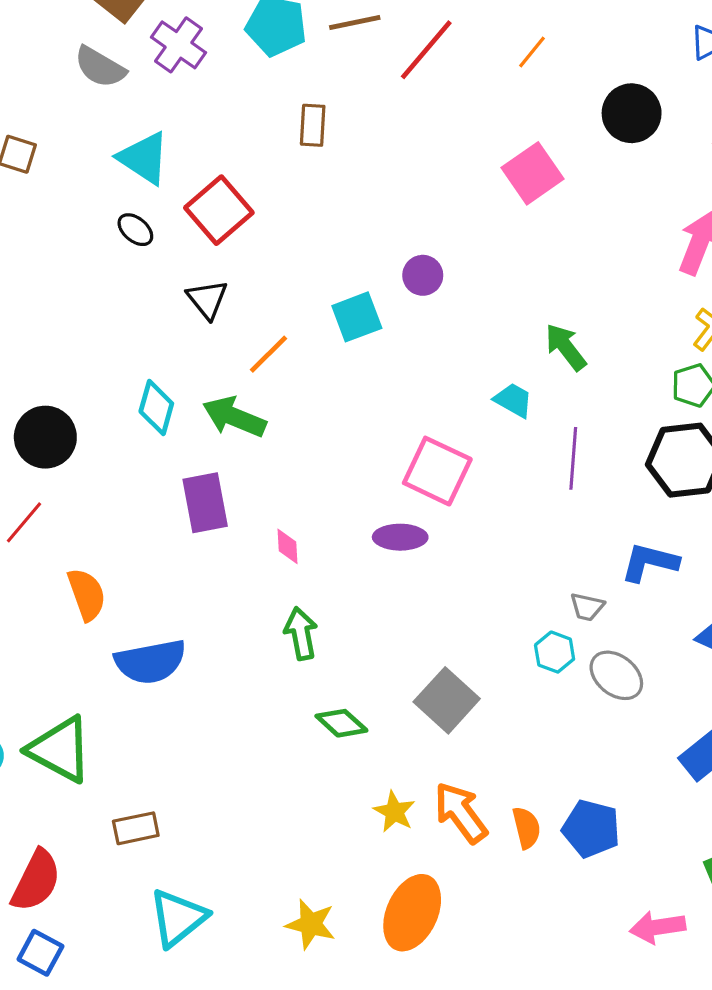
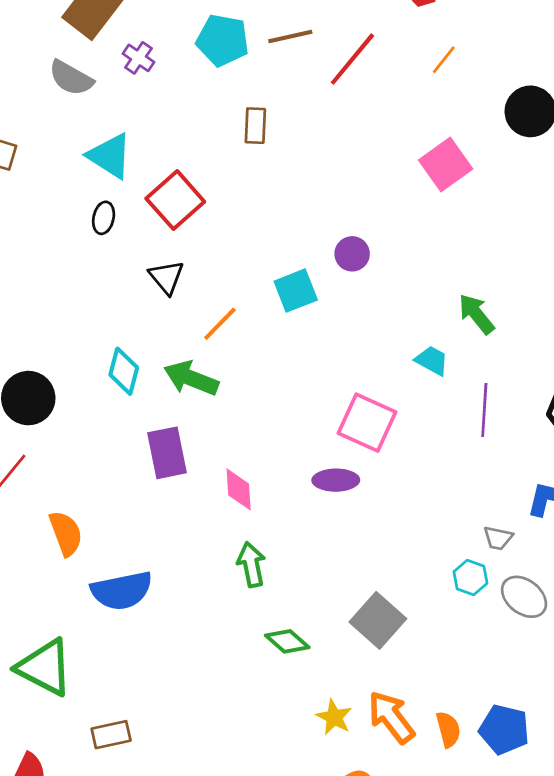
purple cross: (179, 45) -> (138, 58), size x0.7
black ellipse: (135, 230) -> (104, 218), turned 64
pink diamond: (287, 546) -> (239, 489), size x1.4

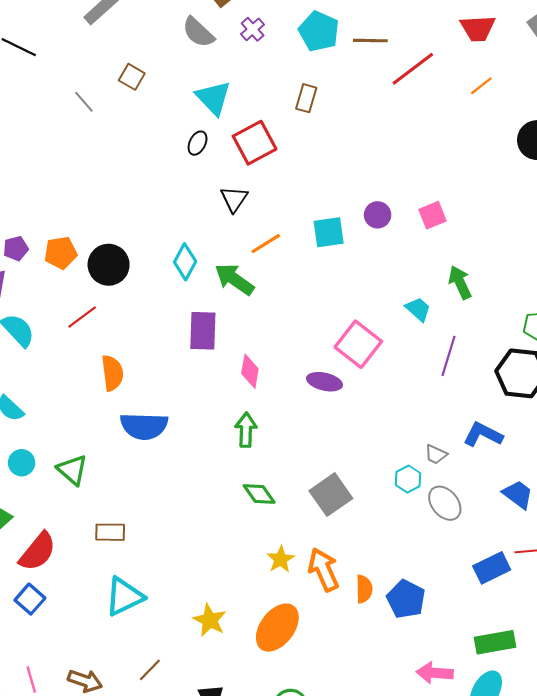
brown rectangle: (255, 126) -> (306, 98), moved
pink square: (446, 164) -> (432, 215), moved, size x0.7
green triangle: (45, 667) -> (72, 470), size x0.7

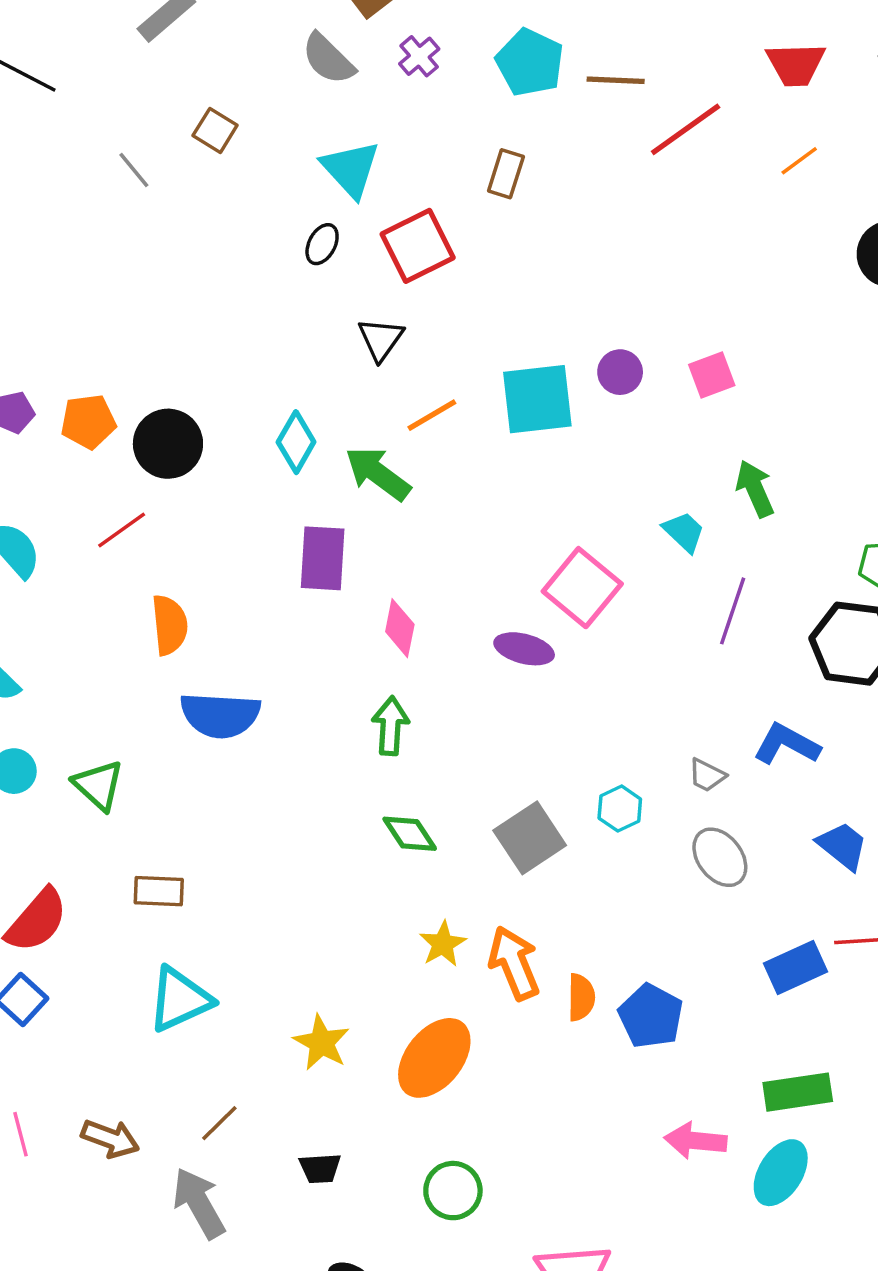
cyan square: (329, 232) -> (537, 399), size x1.4
cyan hexagon: (408, 479) -> (620, 809), moved

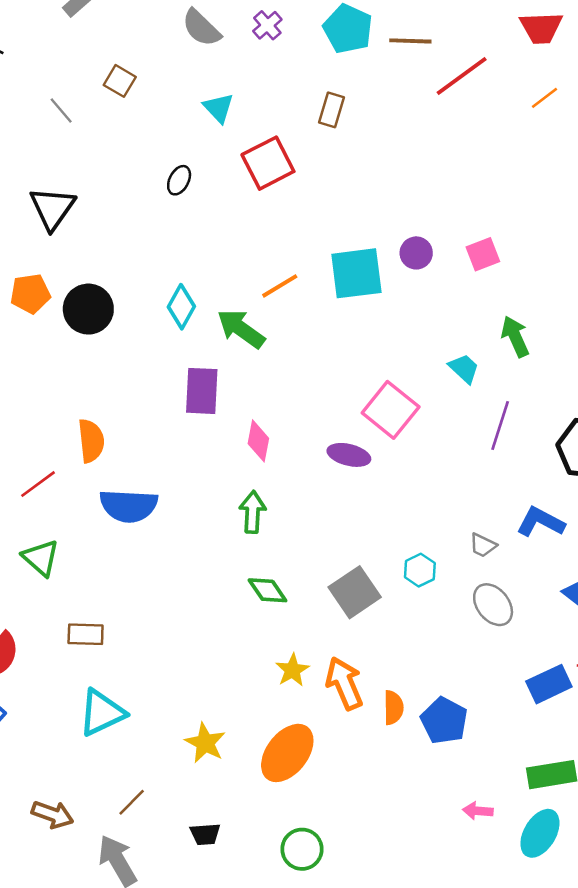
cyan triangle: (351, 169) -> (219, 108), size x0.7
black ellipse: (322, 244) -> (179, 180), moved
black triangle: (381, 339) -> (52, 208), moved, size x1.4
red line: (122, 530) -> (38, 484), moved
pink arrow: (696, 1141) -> (478, 811), size x0.7

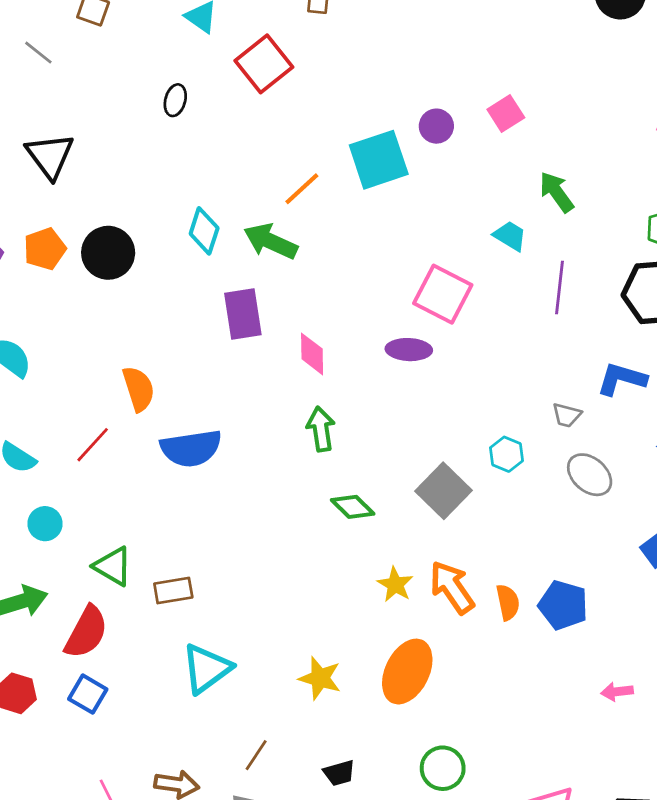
green triangle: (41, 558) -> (113, 566), moved

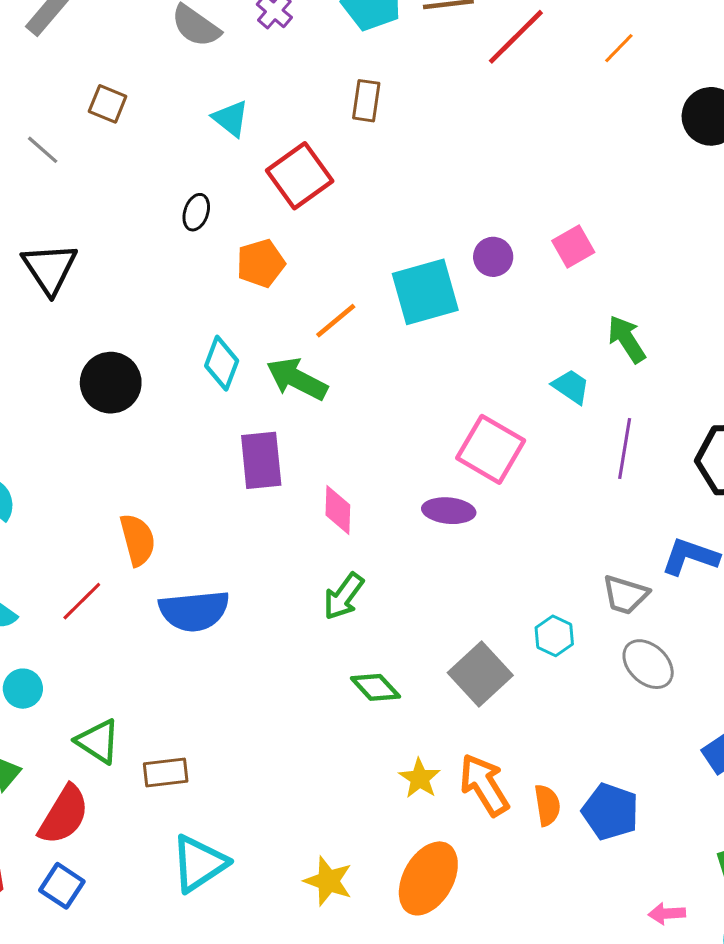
orange pentagon: (45, 249) -> (261, 263), moved
gray trapezoid: (567, 415) -> (625, 595), size x1.4
green arrow: (321, 429) -> (344, 596), turned -138

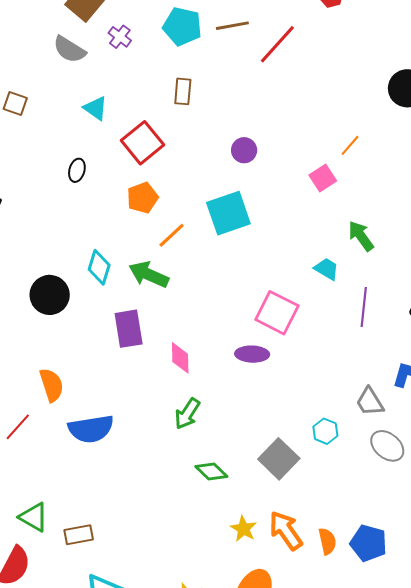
orange line: (619, 48) -> (350, 145), moved
purple circle: (493, 257) -> (244, 150), moved
orange pentagon: (261, 263) -> (143, 198), moved
black circle: (111, 383) -> (50, 295), moved
gray trapezoid: (625, 595) -> (370, 402), turned 44

